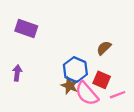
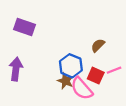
purple arrow: (17, 73) -> (16, 69), size x1.5
pink line: (118, 95) -> (114, 70), moved

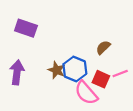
brown star: (65, 81) -> (57, 70), moved

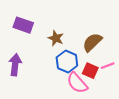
brown semicircle: (103, 47) -> (92, 42), size x1.5
brown star: (57, 70) -> (56, 38), moved

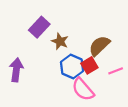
purple rectangle: (23, 25) -> (39, 27), moved, turned -66
red square: (90, 71) -> (89, 65), moved, turned 35

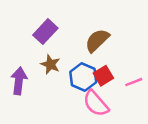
brown star: (60, 41) -> (50, 64), moved
brown semicircle: (99, 46) -> (97, 40), moved

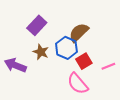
blue hexagon: (83, 77) -> (66, 48), moved
purple arrow: (19, 81) -> (15, 65), turned -75

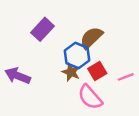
brown star: (41, 52) -> (71, 72), moved

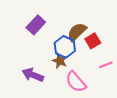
red square: (97, 71) -> (93, 41), moved
purple arrow: (18, 76) -> (33, 75), moved

